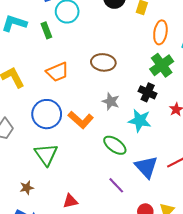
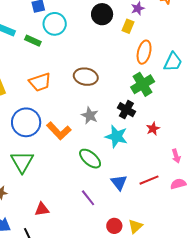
green rectangle: (46, 30) -> (33, 41), turned -49
blue triangle: (146, 167) -> (119, 182), size x0.7

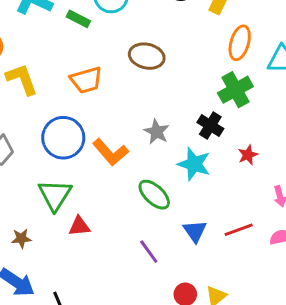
brown ellipse: (86, 77) -> (147, 56), moved
red triangle: (42, 209) -> (79, 226), moved

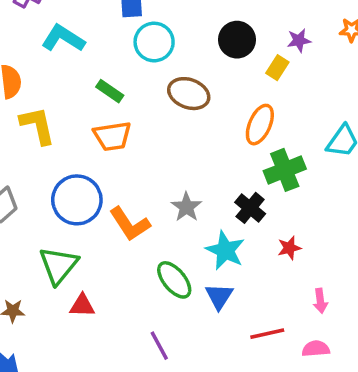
green rectangle: (78, 19) -> (110, 91), moved
orange ellipse: (240, 43) -> (260, 125), moved
brown ellipse: (147, 56) -> (189, 94), moved
blue triangle: (195, 231) -> (219, 296), moved

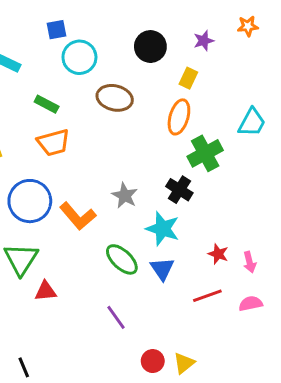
yellow rectangle: (277, 68) -> (188, 78), moved
red star: (289, 248) -> (218, 254), moved, turned -30

